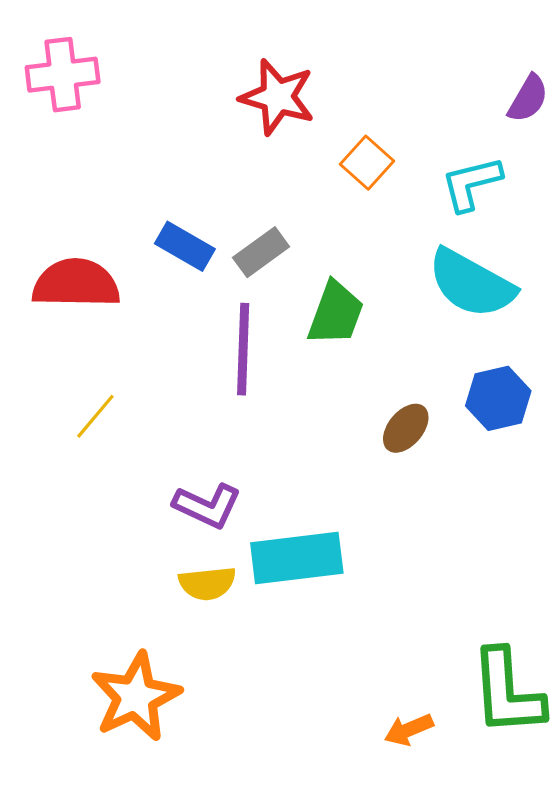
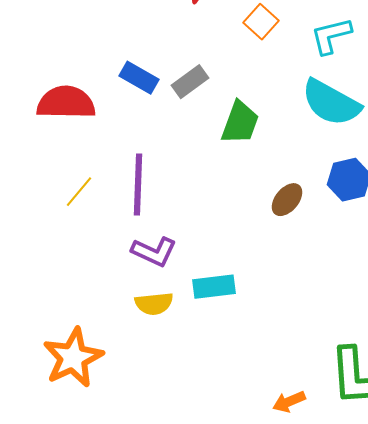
purple line: (243, 349) -> (138, 185), moved
cyan rectangle: (297, 558) -> (214, 287), size x0.7
orange star: (136, 697) -> (73, 358), moved

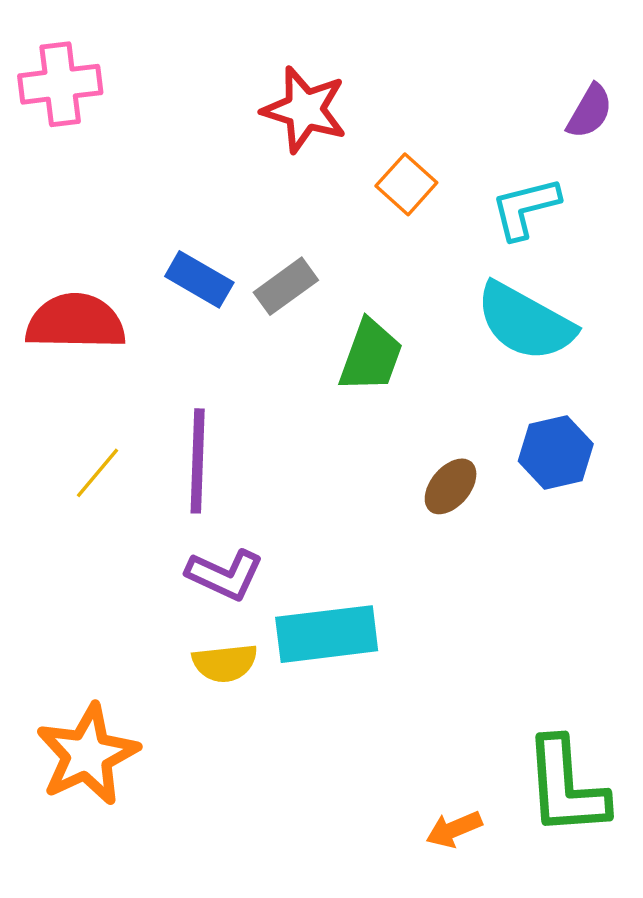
cyan rectangle: (214, 287) -> (327, 634), size x1.4

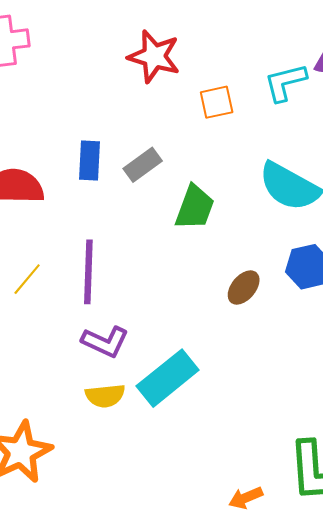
orange square: (406, 184) -> (217, 102), turned 36
cyan L-shape: (525, 208) -> (285, 82), moved
blue rectangle: (199, 279) -> (90, 161), turned 63
cyan rectangle: (327, 634) -> (168, 378), turned -32

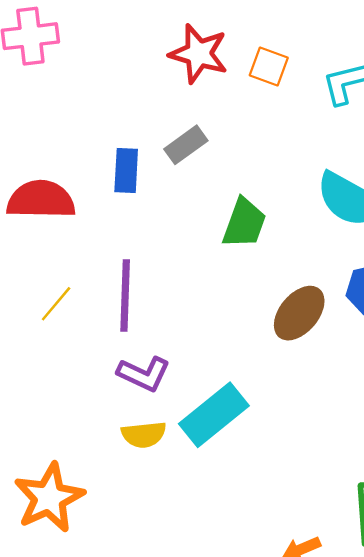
orange square: (217, 102) -> (269, 67), moved, turned 32
gray rectangle: (143, 165) -> (186, 145), moved
brown ellipse: (244, 288) -> (299, 313), size x1.4

